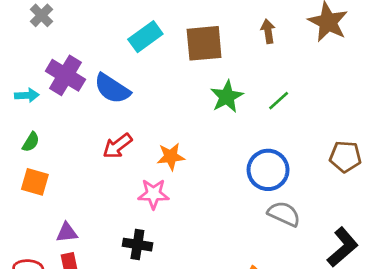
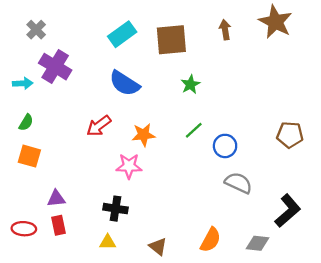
gray cross: (41, 15) -> (36, 30), moved
blue semicircle: (112, 89) -> (124, 83), moved
green star: (227, 97) -> (190, 84), size x0.7
green line: (279, 101) -> (194, 130), moved
blue circle: (268, 170) -> (225, 146), size x0.7

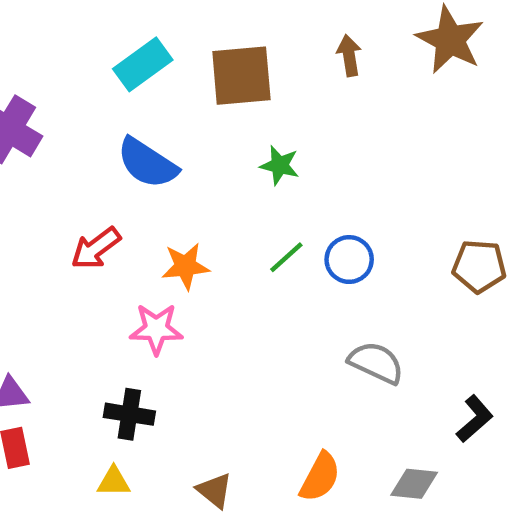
green star: (190, 84) -> (280, 165), turned -30
blue circle: (225, 146) -> (349, 260), moved
black L-shape: (288, 211) -> (475, 419), size x0.7

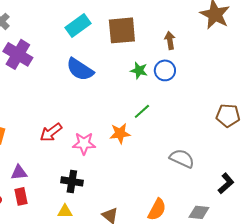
brown arrow: (349, 55) -> (170, 40), moved
red arrow: (96, 248) -> (51, 132), moved
blue circle: (349, 260) -> (165, 70), moved
orange star: (185, 266) -> (120, 133), moved

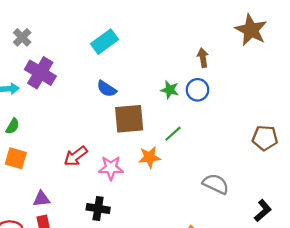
brown square: (122, 30) -> (129, 119), moved
blue semicircle: (80, 69) -> (107, 89), size x0.7

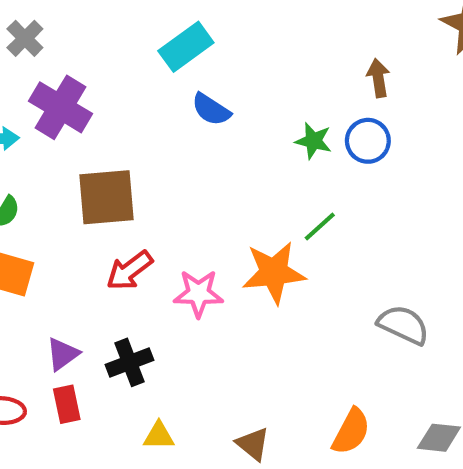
blue semicircle: (107, 89) -> (211, 109), moved
brown square: (129, 119) -> (106, 197), moved
orange star: (149, 157) -> (274, 273), size x1.4
purple triangle: (41, 199) -> (63, 354), turned -30
black cross: (98, 209) -> (129, 362), moved, turned -30

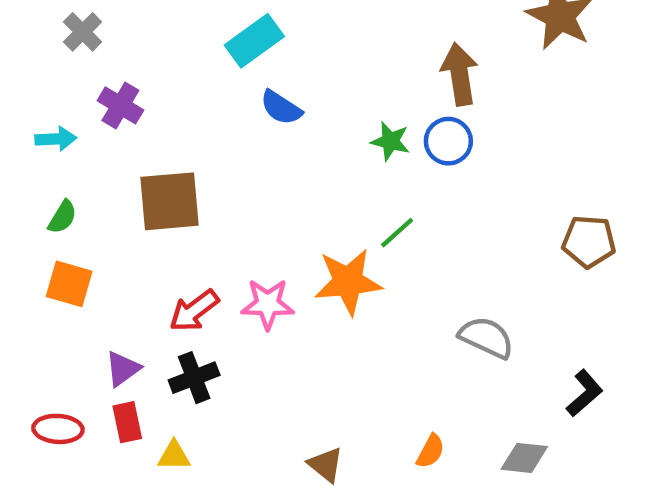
brown arrow: (378, 78) -> (460, 74), size x1.5
purple cross: (60, 107) -> (120, 105), size x0.7
red arrow: (129, 270) -> (194, 311), moved
orange semicircle: (351, 431) -> (431, 451), size x0.7
yellow triangle: (159, 436) -> (174, 456), moved

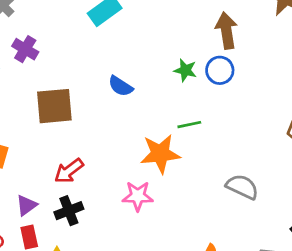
blue semicircle: (281, 108) -> (121, 86), moved
green line: (397, 233) -> (189, 125), turned 30
pink star: (268, 304) -> (138, 196), moved

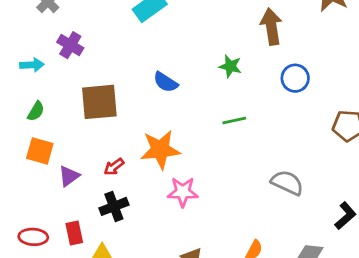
blue circle: (220, 70) -> (295, 78), moved
orange star: (160, 154) -> (160, 150), moved
red arrow: (69, 171) -> (114, 167), size x0.7
purple triangle: (27, 205) -> (69, 176), moved

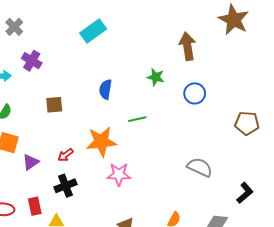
blue circle: (295, 78) -> (195, 93), moved
blue semicircle: (166, 82) -> (105, 89), turned 66
brown square: (99, 102) -> (54, 105), size x0.6
green line: (234, 120) -> (137, 119), moved

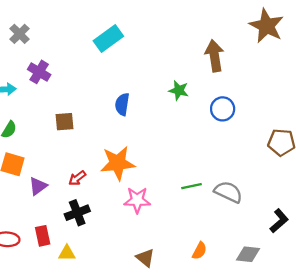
green line: (137, 119) -> (191, 186), moved

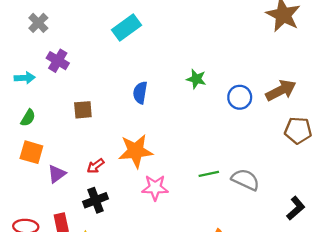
brown arrow: (215, 56) -> (281, 90), moved, turned 72

